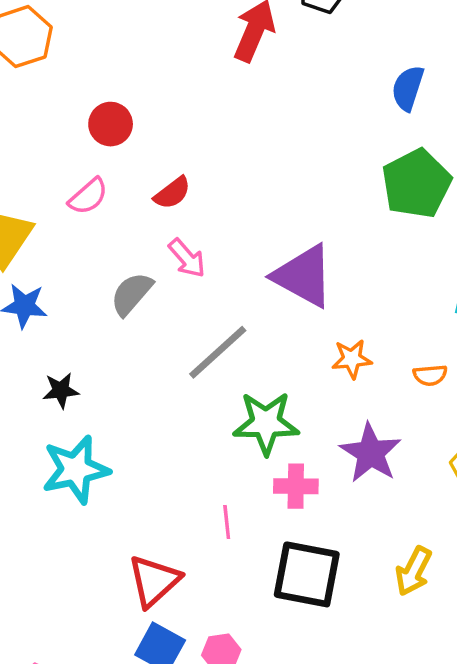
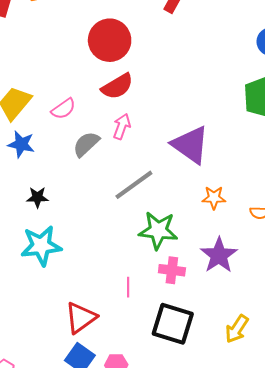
red circle: (111, 124) -> (110, 40), moved, size x1.6
red semicircle: (172, 193) -> (117, 86), size x1.4
pink semicircle: (88, 196) -> (63, 109), moved
pink arrow: (187, 258) -> (122, 126), turned -125

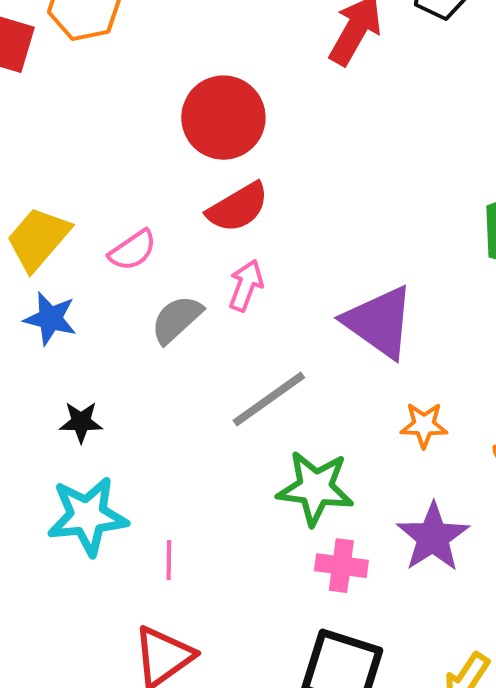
pink line: (128, 287) -> (169, 560), moved

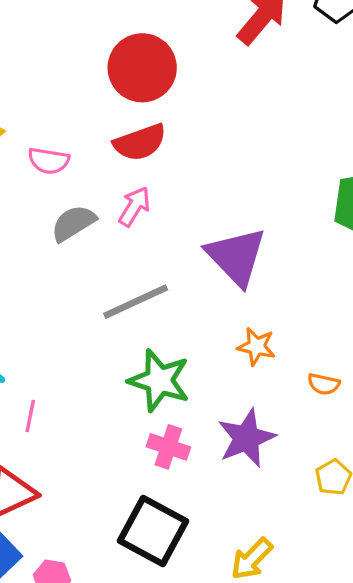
pink semicircle: (133, 250) -> (49, 161), turned 33

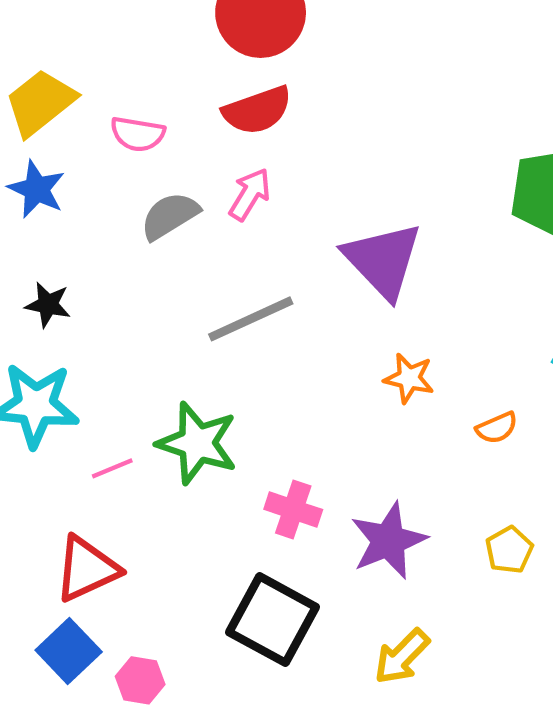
green star: (159, 380) -> (197, 443), moved
orange semicircle: (324, 384) -> (497, 428), turned -36
pink line: (30, 416) -> (112, 468), turned 56
purple star: (246, 438) -> (388, 541), moved

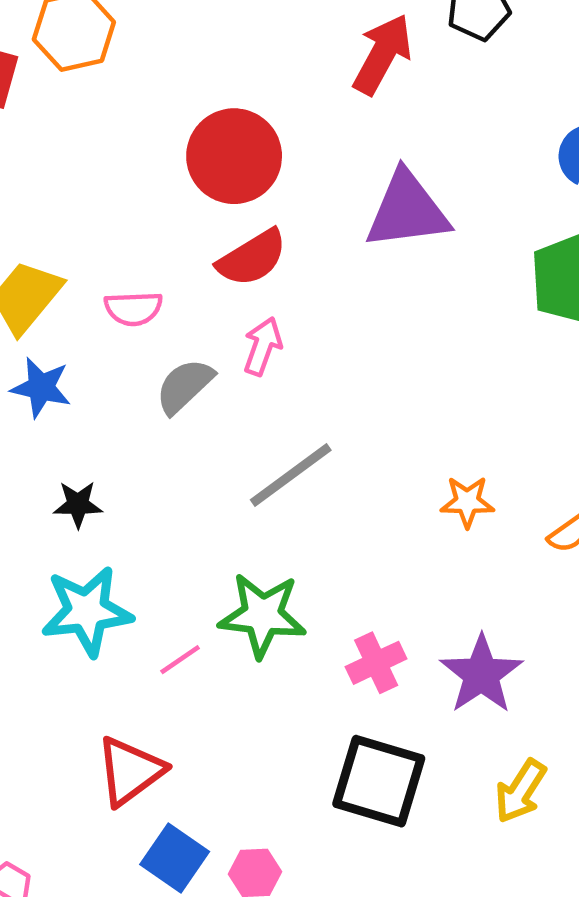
purple triangle: (383, 260) -> (407, 210), moved, turned -42
pink cross: (293, 509) -> (376, 663), turned -32
red triangle: (87, 569) -> (130, 771), moved

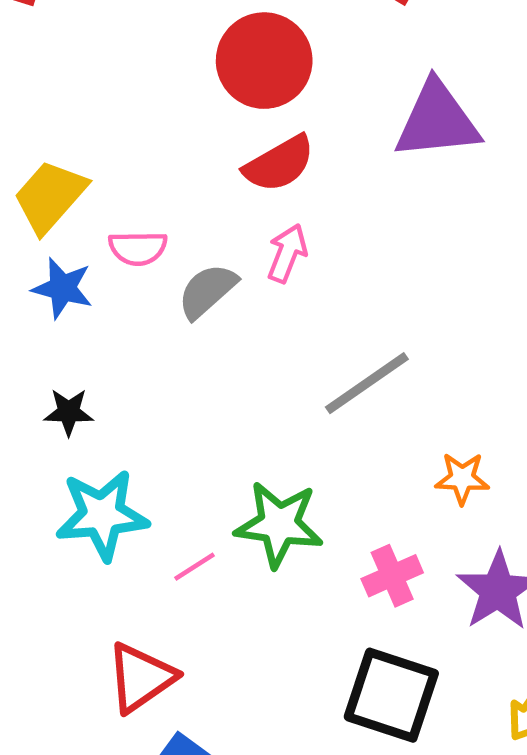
pink semicircle: (133, 308) -> (138, 248), moved
gray line: (291, 475) -> (367, 383), moved
orange star: (467, 502) -> (462, 478), moved
black star: (78, 504) -> (69, 412), moved

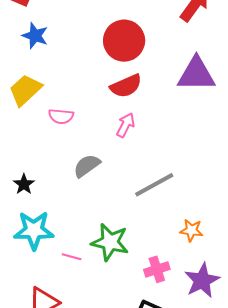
blue star: (63, 288) -> (35, 36), moved
gray semicircle: (207, 291) -> (87, 166), moved
black star: (69, 412) -> (24, 184), turned 30
pink line: (195, 567) -> (72, 257), turned 42

